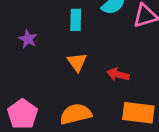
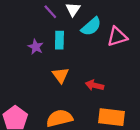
purple star: (28, 39) -> (36, 47), moved

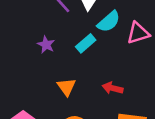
cyan rectangle: (59, 40) -> (86, 43), moved, turned 48
orange triangle: (61, 75) -> (67, 87), moved

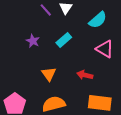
cyan semicircle: (109, 22) -> (98, 20), moved
pink triangle: (138, 33) -> (105, 49), moved, turned 48

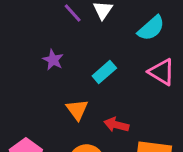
cyan rectangle: (64, 40) -> (104, 72), moved
red arrow: (85, 75) -> (116, 125), moved

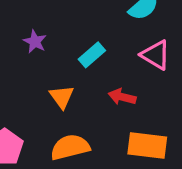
red arrow: (116, 125) -> (122, 97), moved

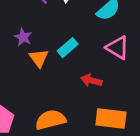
orange triangle: (62, 97) -> (39, 58), moved

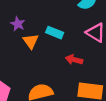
cyan rectangle: (68, 48) -> (55, 33), turned 63

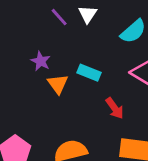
red arrow: (74, 60) -> (115, 108), turned -140

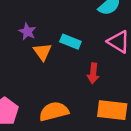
red arrow: (115, 108) -> (93, 73), turned 42

